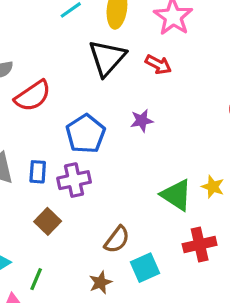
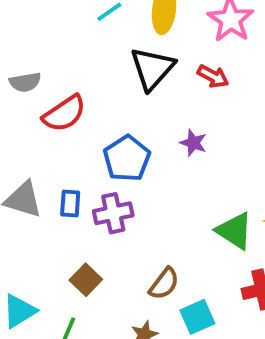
purple star: (142, 121) -> (193, 143), turned 30
brown square: (48, 221) -> (86, 280), moved

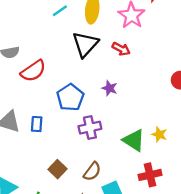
purple cross: (113, 213) -> (90, 128), moved
brown square: (86, 280) -> (58, 169), moved

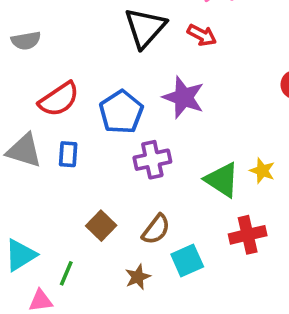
red semicircle: (33, 71) -> (59, 99), moved
purple star: (110, 88) -> (184, 97), size x1.6

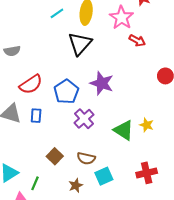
red arrow: (202, 35) -> (137, 40), moved
purple cross: (152, 160) -> (84, 119), turned -30
brown semicircle: (156, 229) -> (86, 158), turned 66
red cross: (248, 235) -> (147, 173), moved

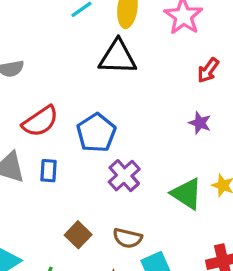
red arrow: (137, 40) -> (208, 70), moved, turned 98
black triangle: (80, 44) -> (118, 57), turned 50
purple star: (102, 83) -> (200, 123), moved, size x0.6

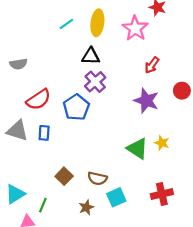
black triangle: (118, 57) -> (91, 56), size x0.7
purple star: (200, 123) -> (146, 101), size x1.6
purple cross: (124, 176) -> (95, 82), moved

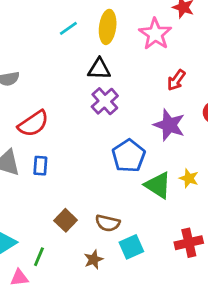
blue pentagon: (76, 107) -> (129, 156), moved

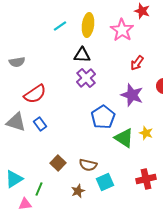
blue rectangle: (40, 166) -> (40, 124), turned -40

